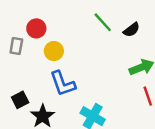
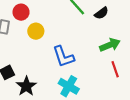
blue L-shape: (63, 84) -> (63, 57), moved

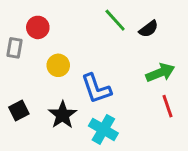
yellow circle: (36, 31) -> (58, 65), moved
black star: (26, 86) -> (63, 115), moved

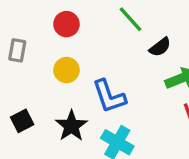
red circle: (38, 27) -> (66, 24), moved
black semicircle: (149, 29) -> (160, 47), moved

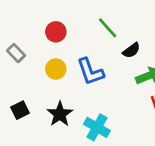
gray rectangle: (17, 50) -> (16, 53), turned -54
blue L-shape: (109, 96) -> (90, 72), moved

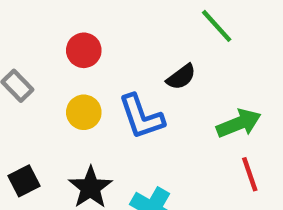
green line: (108, 28) -> (217, 26), moved
black semicircle: (131, 50) -> (181, 77), moved

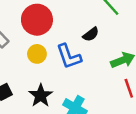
red circle: (84, 50) -> (37, 20), size x1.6

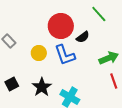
red circle: (37, 20) -> (61, 26), moved

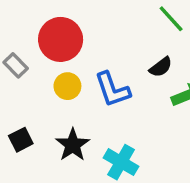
red circle: (61, 26) -> (61, 39), moved
black semicircle: (83, 37) -> (161, 67), moved

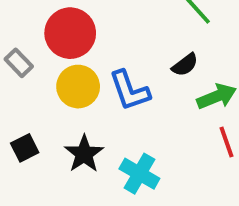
yellow circle: (67, 86) -> (78, 87), size x1.4

